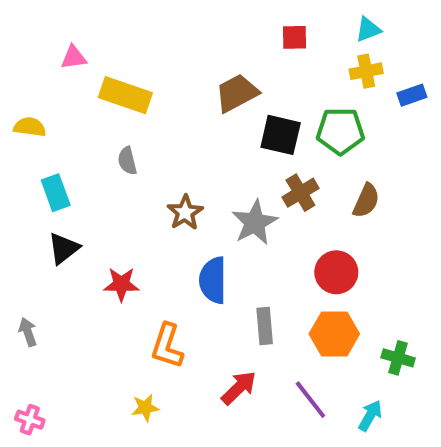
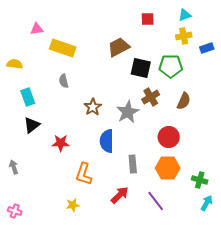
cyan arrow: (370, 416) -> (207, 203), moved

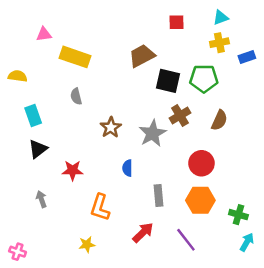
blue semicircle: (107, 141) -> (127, 168), size x0.6
gray arrow: (14, 167) -> (41, 199), moved

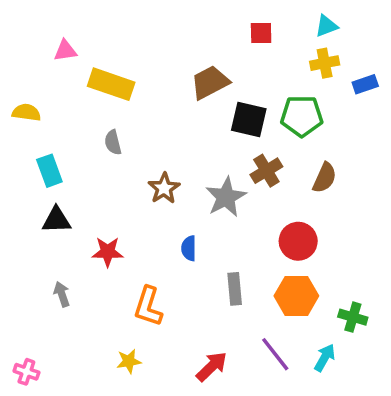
black triangle: (38, 149) -> (56, 220), turned 36
red arrow: (143, 233) -> (212, 366), moved
cyan arrow: (247, 242) -> (325, 358), moved

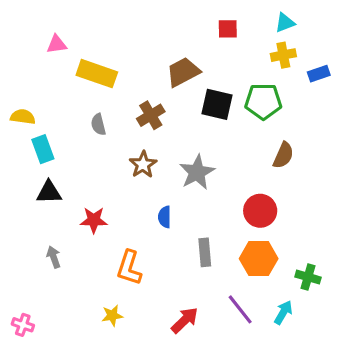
yellow semicircle: (26, 112) -> (23, 117), moved
brown cross: (266, 171) -> (151, 115), moved

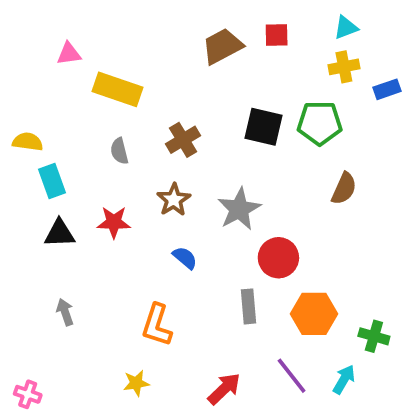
brown trapezoid: (183, 72) -> (222, 46), moved
red circle: (260, 211) -> (278, 258), moved
blue semicircle: (165, 217) -> (185, 258), moved, turned 130
red star: (94, 220) -> (114, 222), moved

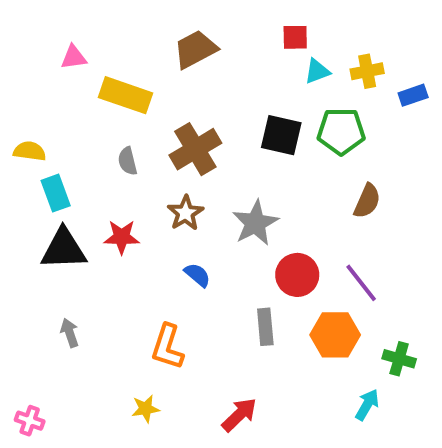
cyan triangle: (346, 28) -> (317, 71), moved
brown trapezoid: (222, 46) -> (195, 49), moved
brown cross: (183, 140) -> (195, 149), size x1.4
black triangle: (59, 233) -> (64, 249), size x1.4
purple line: (292, 376) -> (361, 283), moved

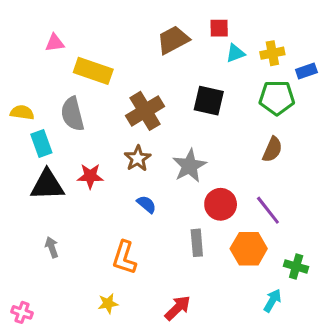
brown trapezoid: (195, 49) -> (173, 40), moved
green pentagon: (341, 131) -> (277, 98), moved
gray semicircle: (128, 161) -> (72, 114), moved, size x1.6

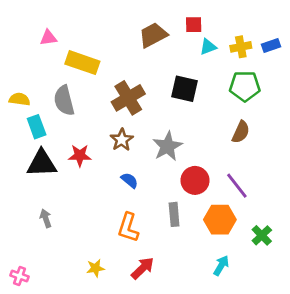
blue rectangle: (306, 71) -> (271, 46), moved
orange L-shape: (124, 258) -> (128, 228), moved
green cross: (296, 266) -> (262, 235), turned 30
cyan arrow: (272, 301) -> (221, 266), moved
red arrow: (178, 308) -> (143, 268), moved

